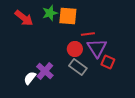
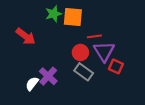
red arrow: (24, 18) -> (26, 36), moved

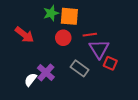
red circle: (80, 52) -> (63, 38), moved

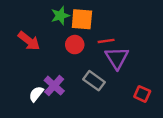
red square: (110, 63) -> (142, 94), moved

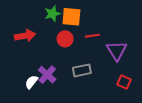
red arrow: (29, 41) -> (25, 36), turned -48
purple triangle: (117, 58) -> (117, 50), moved
gray rectangle: (94, 81) -> (82, 70), turned -48

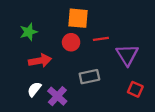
green star: (52, 14) -> (29, 32), moved
red arrow: (25, 36) -> (40, 61), moved
purple cross: (47, 75) -> (57, 96), moved

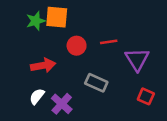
orange square: (78, 18) -> (57, 17), moved
green star: (29, 32) -> (36, 21), moved
gray rectangle: (89, 77) -> (96, 83), turned 36

